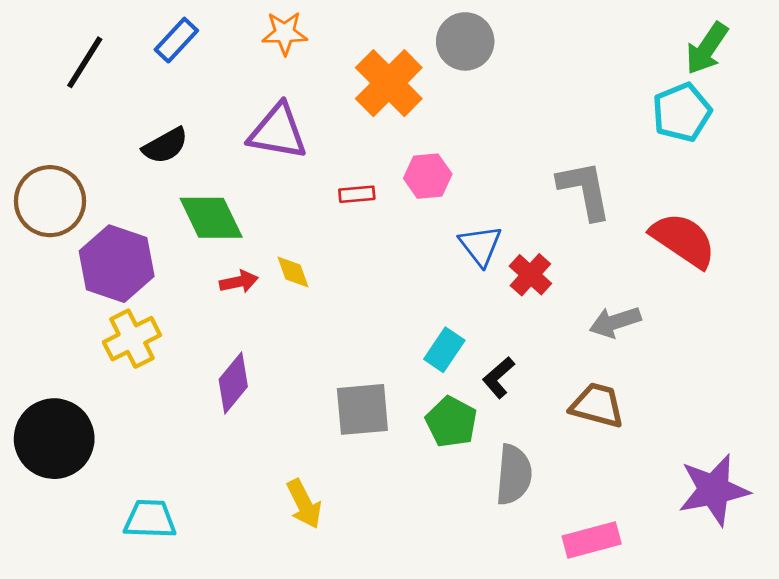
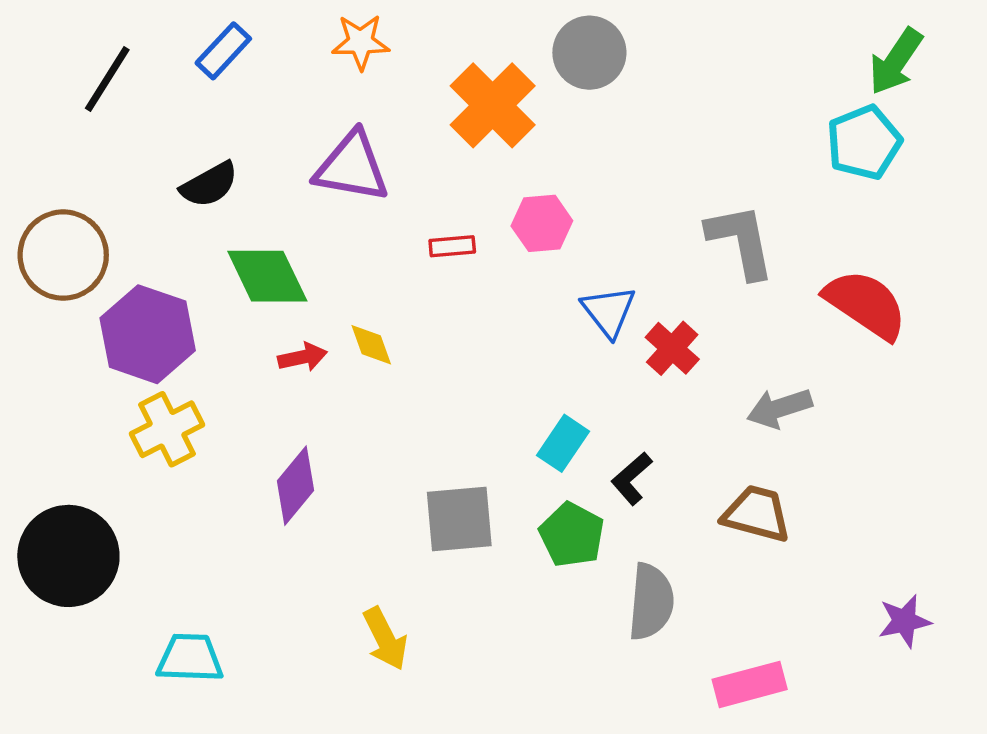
purple star: (714, 490) -> (904, 621), size x0.6

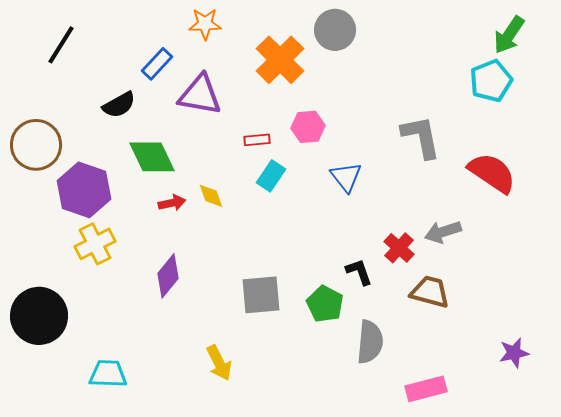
blue rectangle: (223, 51) -> (157, 64), moved
red cross: (672, 348) -> (399, 248), moved
cyan rectangle: (563, 443) -> (271, 176), moved
black L-shape: (632, 479) -> (359, 272), turned 112

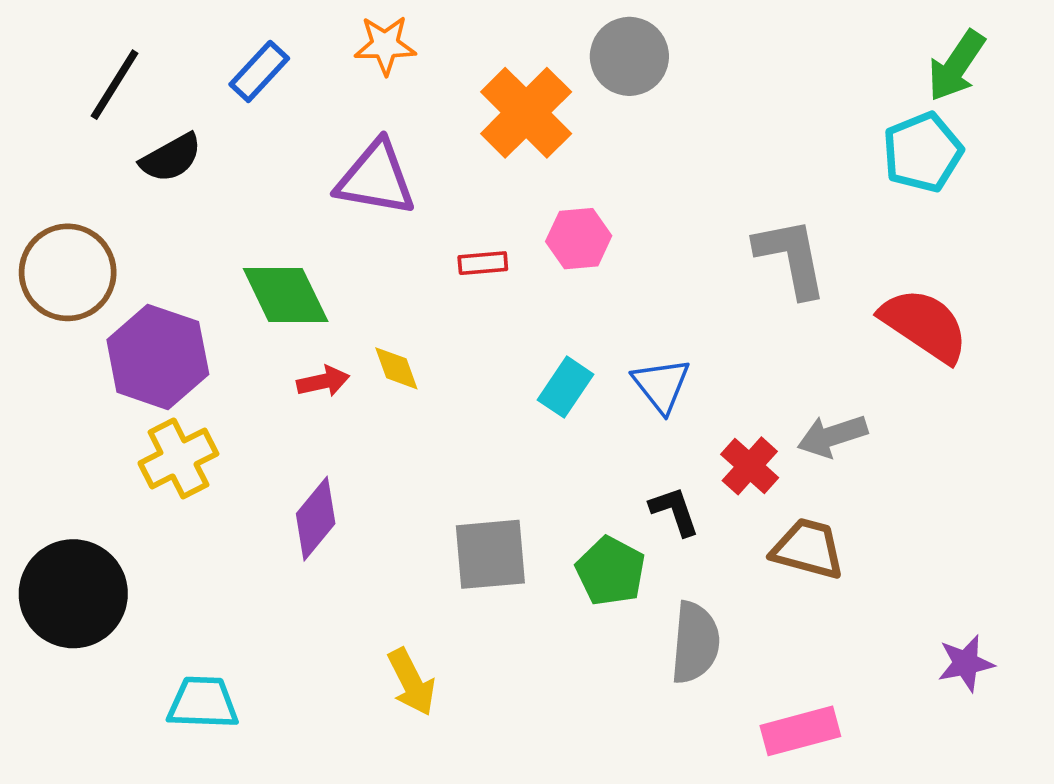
blue rectangle: (157, 64) -> (259, 71), moved
black semicircle: (119, 105) -> (171, 158), moved
cyan rectangle: (271, 176) -> (566, 387), moved
blue triangle: (346, 177) -> (661, 385), moved

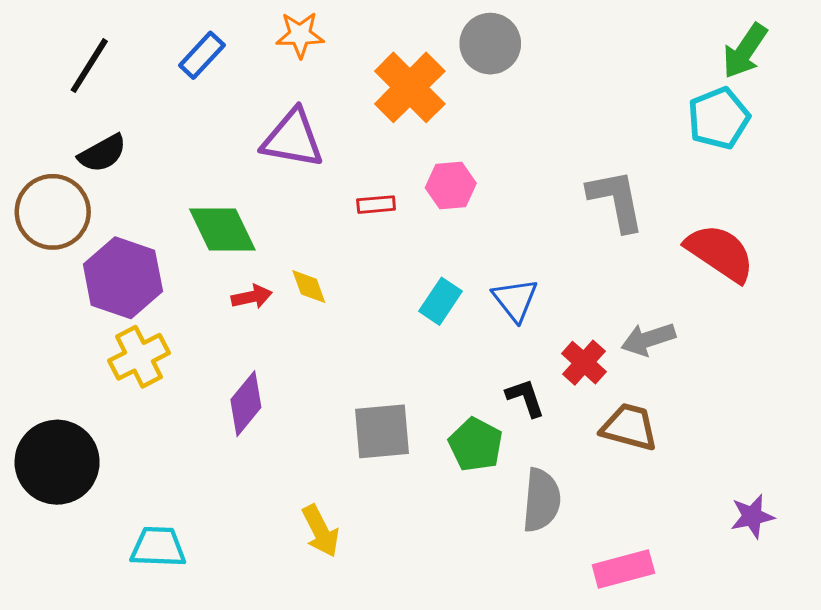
black semicircle: (171, 158) -> (102, 153), moved

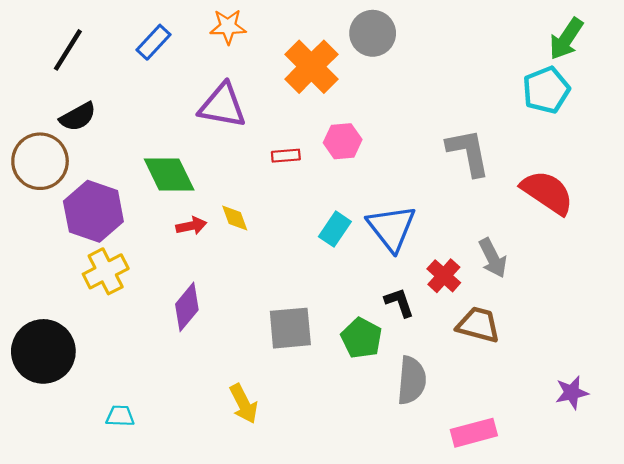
blue triangle: (515, 300) -> (392, 228), size x1.4
gray arrow: (648, 339) -> (493, 258), turned -99
cyan trapezoid: (158, 547) -> (120, 416), size x0.7

